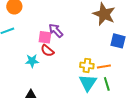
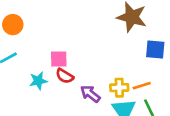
purple arrow: (56, 31) -> (90, 94), moved
cyan star: (32, 61) -> (38, 81), moved

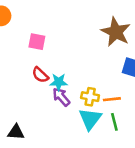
pink square: (59, 59) -> (37, 42), moved
cyan star: (38, 81) -> (59, 82), moved

